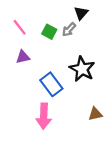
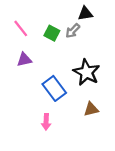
black triangle: (81, 13) -> (85, 13), turned 40
brown triangle: (95, 114) -> (91, 109), moved
pink arrow: (44, 116) -> (46, 122), size x0.6

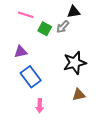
pink line: (21, 28) -> (26, 15), moved, turned -35
black star: (87, 72) -> (75, 63), turned 30
blue rectangle: (54, 88) -> (31, 77), moved

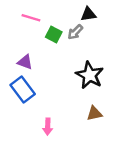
purple triangle: (21, 52) -> (25, 62), turned 32
black star: (75, 63) -> (90, 75), turned -30
blue rectangle: (31, 77) -> (23, 90), moved

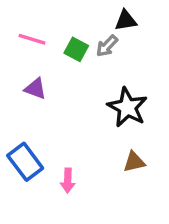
pink line: (31, 18) -> (32, 39), moved
blue rectangle: (23, 90) -> (25, 162), moved

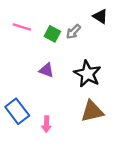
black triangle: (126, 20) -> (100, 16), moved, turned 42
purple triangle: (35, 89) -> (46, 70), moved
brown triangle: (134, 162) -> (92, 111), size x1.5

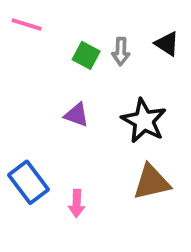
black triangle: (100, 16) -> (167, 44), moved
pink line: (22, 27) -> (27, 25), moved
gray arrow: (73, 32) -> (121, 51), turned -42

